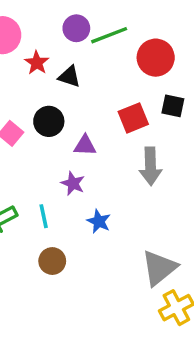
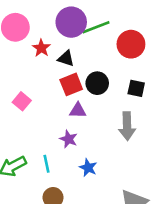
purple circle: (76, 28) -> (71, 22), size x1.5
black square: (173, 106) -> (136, 88), moved
red square: (133, 118) -> (71, 84), moved
black circle: (49, 121) -> (97, 83), moved

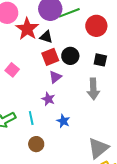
red star: (41, 48) -> (27, 29), size x1.6
purple triangle: (78, 110) -> (55, 77), turned -40

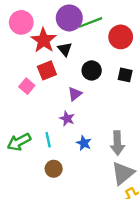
black triangle: (46, 37) -> (65, 49), turned 32
red square: (50, 57) -> (47, 70), moved
gray arrow: (93, 89) -> (117, 143), moved

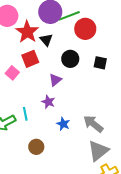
red circle: (121, 37) -> (85, 29), moved
cyan line: (48, 140) -> (25, 114), moved
gray arrow: (117, 143) -> (93, 124), turned 130

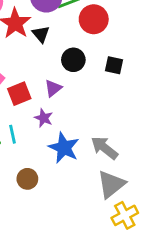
red square: (30, 59) -> (19, 94), moved
blue star: (63, 124) -> (64, 148), size x1.6

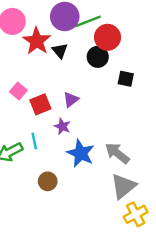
black circle: (73, 60) -> (98, 57), moved

